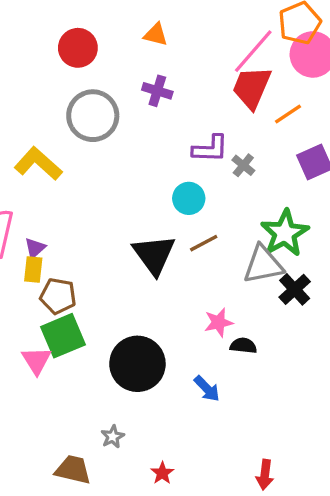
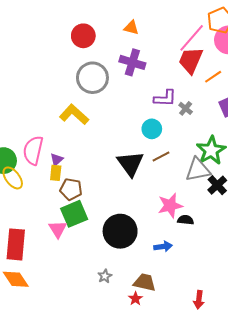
purple cross: (157, 91) -> (132, 62), size x1.4
yellow L-shape: (38, 164) -> (74, 115), moved
pink star: (219, 322) -> (170, 206), size x1.4
blue arrow: (207, 389) -> (163, 246), turned -54
brown trapezoid: (73, 470) -> (145, 282), moved

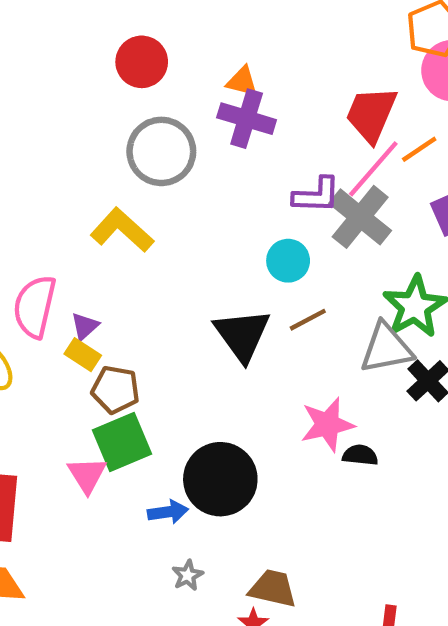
orange triangle: (131, 28) -> (242, 81), moved
pink line: (192, 38) -> (373, 169), moved
gray cross: (186, 108) -> (360, 217), size x2.0
yellow rectangle: (56, 173) -> (83, 355), turned -63
blue arrow: (163, 246) -> (168, 512), moved

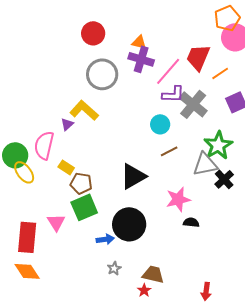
pink line: (373, 169) -> (168, 71), moved
purple triangle: (85, 326) -> (67, 124), moved
black triangle: (242, 335) -> (133, 176), moved, turned 36
black semicircle: (360, 455) -> (191, 222), moved
pink triangle: (87, 475) -> (56, 222), moved

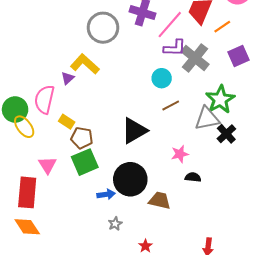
pink star: (178, 199) -> (180, 154), size x0.7
pink triangle: (56, 222) -> (47, 165), moved
brown trapezoid: (153, 274) -> (160, 200), moved

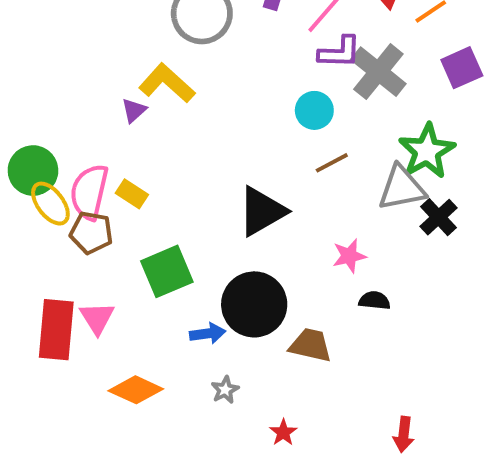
pink semicircle: (44, 99) -> (89, 192), moved
brown pentagon: (82, 138) -> (91, 233), moved
pink triangle: (47, 165) -> (97, 318), moved
orange diamond: (27, 227) -> (136, 390), moved, turned -32

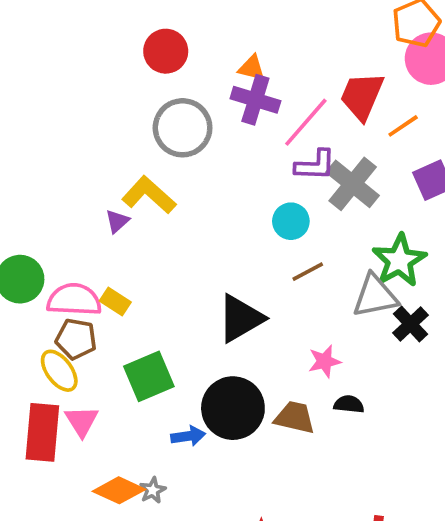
pink semicircle: (89, 192) -> (74, 300), turned 80
yellow ellipse: (50, 204) -> (59, 371), moved
brown trapezoid: (310, 345) -> (295, 417), moved
gray star: (225, 390) -> (153, 490), moved

